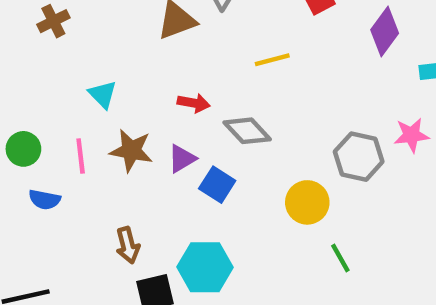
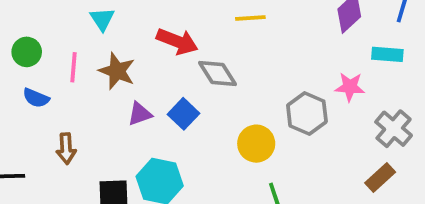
red arrow: (194, 103) -> (177, 41), size x1.5
pink star: (411, 135) -> (350, 87), moved
purple triangle: (182, 159) -> (140, 114), moved
brown arrow: (128, 245) -> (66, 149), moved

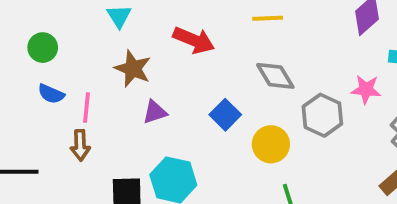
pink line: (73, 67) -> (86, 108), moved
gray diamond: (218, 74) -> (275, 76), moved
blue square: (183, 114) -> (225, 115), moved

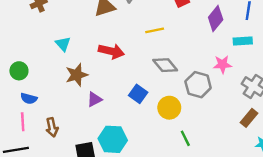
brown star: (133, 69) -> (77, 75), turned -30
pink line: (86, 108) -> (23, 122), moved

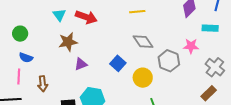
red arrow: (111, 51) -> (86, 17), moved

